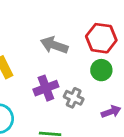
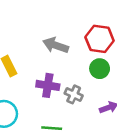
purple cross: (46, 88) -> (48, 85), turned 30

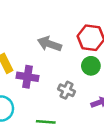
purple cross: (48, 85) -> (28, 77), moved

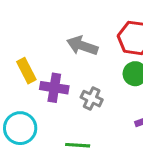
gray cross: (67, 90) -> (92, 99), moved

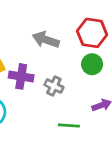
green line: (78, 145) -> (69, 126), moved

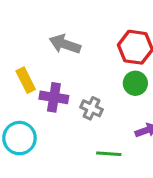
gray arrow: (46, 40) -> (65, 44), moved

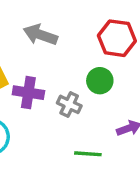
green circle: (135, 83) -> (100, 81), moved

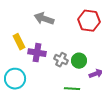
green circle: (100, 81) -> (79, 61), moved

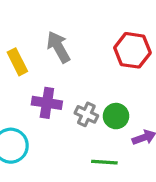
gray arrow: (44, 19) -> (58, 47), turned 42
yellow rectangle: (19, 42) -> (17, 62), moved

